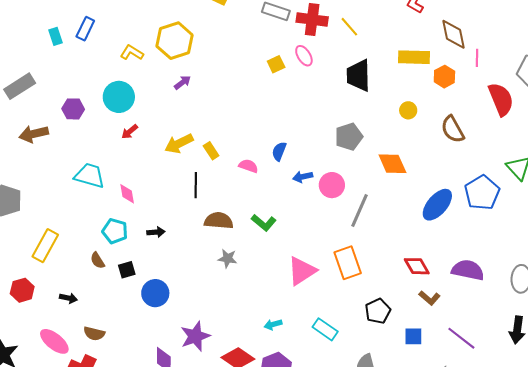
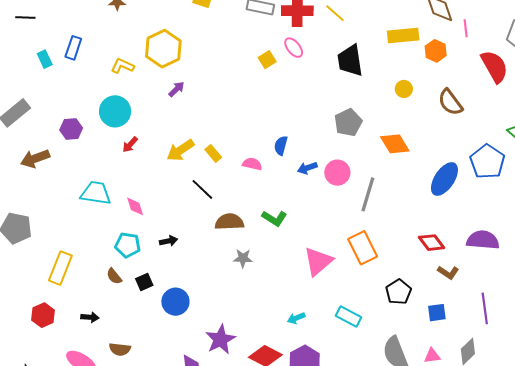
black line: (196, 185) -> (202, 189), turned -40
purple line: (461, 338) -> (485, 308), turned 52

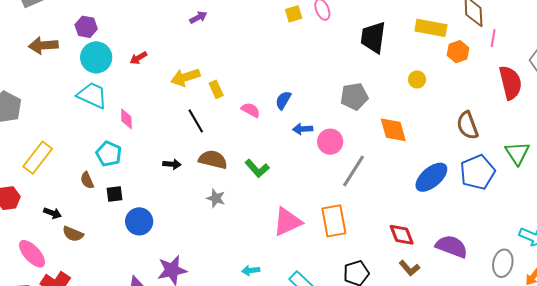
brown semicircle: (450, 102) -> (467, 125), moved
cyan circle: (115, 111) -> (96, 57), moved
black arrow: (169, 241) -> (172, 164), moved
brown semicircle: (120, 349) -> (73, 234), moved

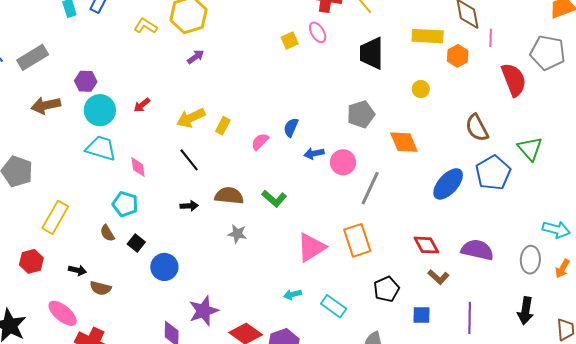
yellow rectangle: (216, 89) -> (223, 126), turned 60
pink semicircle: (251, 110) -> (260, 142), turned -66
black line: (196, 121) -> (189, 160), moved
black square: (115, 194) -> (136, 243), turned -36
cyan arrow: (251, 270) -> (292, 294), moved

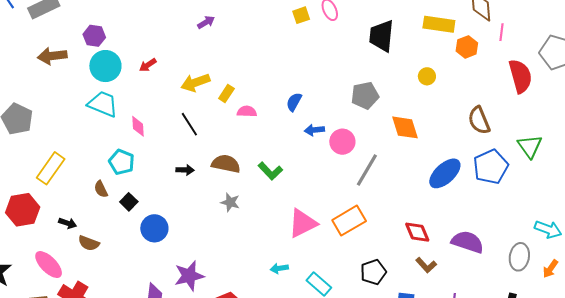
pink semicircle: (260, 142) -> (247, 112), moved, turned 42
orange rectangle: (357, 240) -> (349, 221), turned 72
red hexagon: (31, 261) -> (23, 210), size x1.4

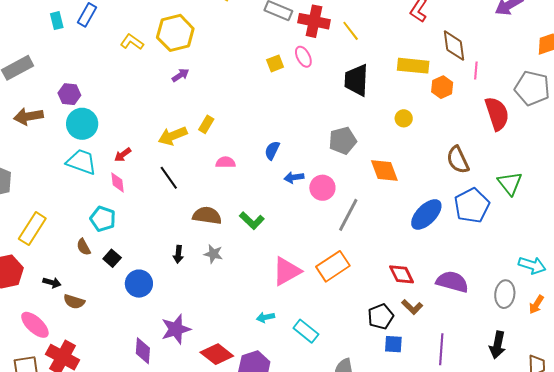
red arrow: (148, 65) -> (123, 155), moved
yellow rectangle: (226, 94) -> (206, 124), moved
black arrow: (185, 170) -> (178, 254), moved, turned 96
black pentagon: (373, 272) -> (381, 317), moved

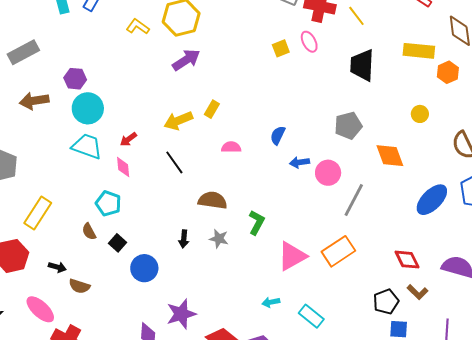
purple arrow: (180, 75) -> (186, 60), size x1.6
yellow circle: (404, 118) -> (420, 114), moved
green L-shape: (252, 221) -> (257, 222), moved, turned -105

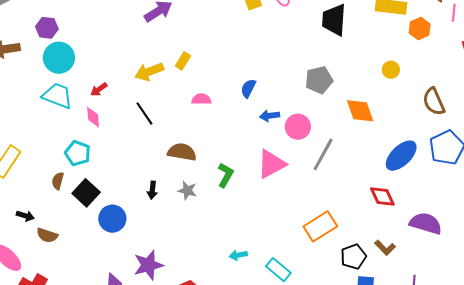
brown semicircle: (89, 232) -> (58, 181), turned 42
black square: (117, 243) -> (86, 193), size x1.5
orange rectangle: (338, 251) -> (320, 226), moved
pink triangle: (292, 256) -> (271, 164), moved
red diamond: (407, 260) -> (382, 196), moved

